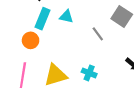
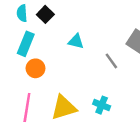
cyan rectangle: (42, 19) -> (26, 44), moved

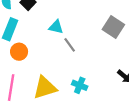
gray line: (111, 61) -> (70, 45), moved

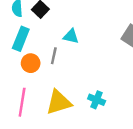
gray line: (70, 45) -> (54, 56), moved, turned 48

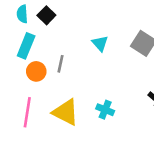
cyan triangle: (71, 36) -> (100, 43), moved, turned 35
yellow triangle: (59, 102) -> (66, 112), turned 44

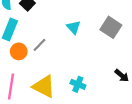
gray line: (60, 64) -> (40, 45), turned 32

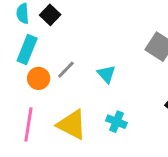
cyan triangle: (74, 27) -> (106, 74), moved

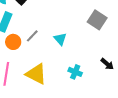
cyan cross: (116, 122) -> (75, 72), moved

